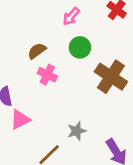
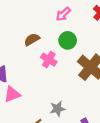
pink cross: (47, 75) -> (49, 60), moved

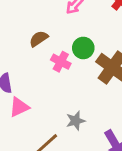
green circle: (68, 40) -> (83, 48), moved

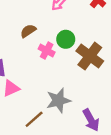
gray star: (76, 121) -> (58, 100), size x1.5

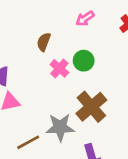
brown semicircle: (28, 31) -> (44, 42), turned -49
brown cross: (90, 56) -> (91, 107), moved

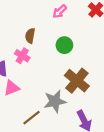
pink cross: (59, 68) -> (22, 56), moved

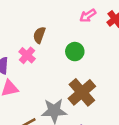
pink arrow: (60, 11) -> (88, 16), moved

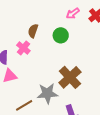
green circle: (75, 52) -> (61, 35), moved

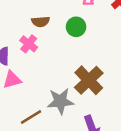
brown semicircle: (33, 31) -> (41, 22), turned -112

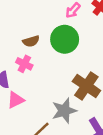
green circle: (76, 27) -> (65, 39), size x1.5

